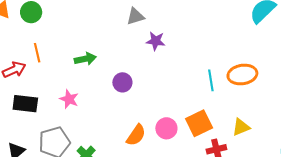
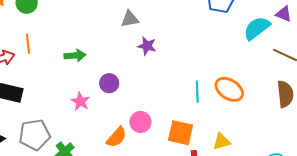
orange ellipse: (242, 75) -> (229, 89), turned 36
pink star: (69, 99) -> (80, 101), moved
orange square: (199, 123) -> (181, 133), turned 32
pink circle: (166, 128) -> (140, 122), moved

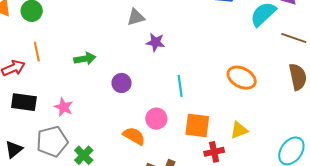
cyan line: (197, 92) -> (180, 86), moved
pink star: (80, 101) -> (64, 107), moved
orange semicircle: (117, 137) -> (134, 136), turned -95

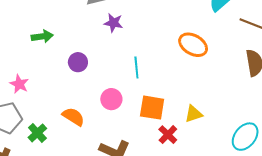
orange ellipse: (242, 78) -> (193, 45), moved
orange semicircle: (134, 136) -> (73, 117), moved
red cross: (214, 152) -> (168, 135), turned -36

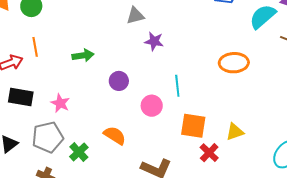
orange ellipse: (193, 45) -> (234, 63), turned -32
pink circle: (111, 99) -> (152, 106), moved

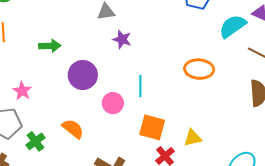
purple circle: (119, 81) -> (83, 75), size x1.5

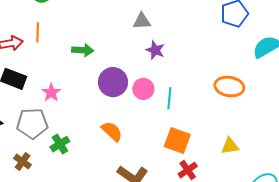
pink circle: (113, 103) -> (143, 89), moved
orange semicircle: (73, 129) -> (112, 131), moved
yellow triangle: (193, 138) -> (230, 146), moved

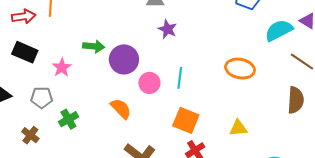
green arrow: (83, 50) -> (94, 46), moved
pink circle: (143, 89) -> (149, 83), moved
gray pentagon: (32, 123) -> (42, 98), size x0.7

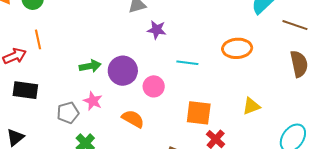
pink star: (62, 67) -> (93, 101), moved
cyan line: (180, 78) -> (187, 63), moved, turned -75
gray pentagon: (42, 98) -> (68, 113), moved

